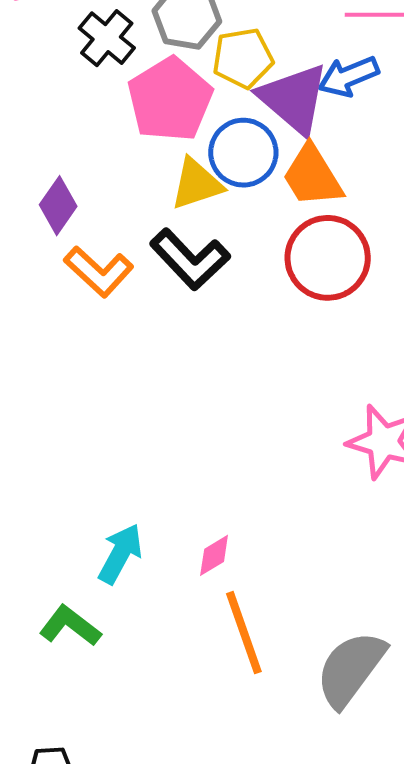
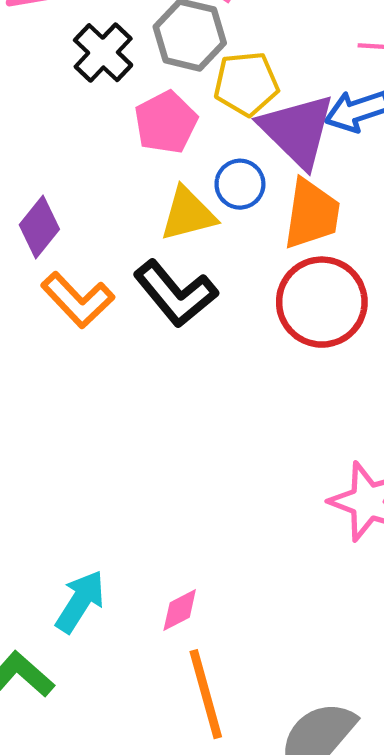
pink pentagon: (170, 99) -> (166, 122), size x0.7
blue circle: (243, 153) -> (240, 184), size x0.7
orange trapezoid: (312, 176) -> (312, 214), turned -144

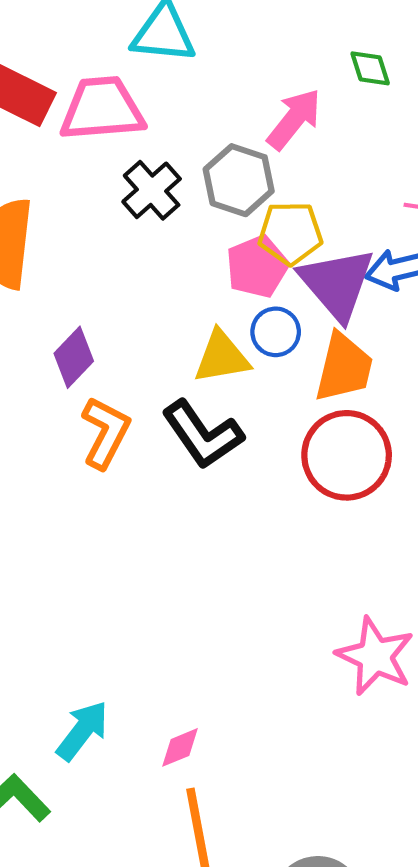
pink pentagon: (166, 122) -> (257, 267), moved
orange L-shape: (78, 300) -> (105, 433), turned -114

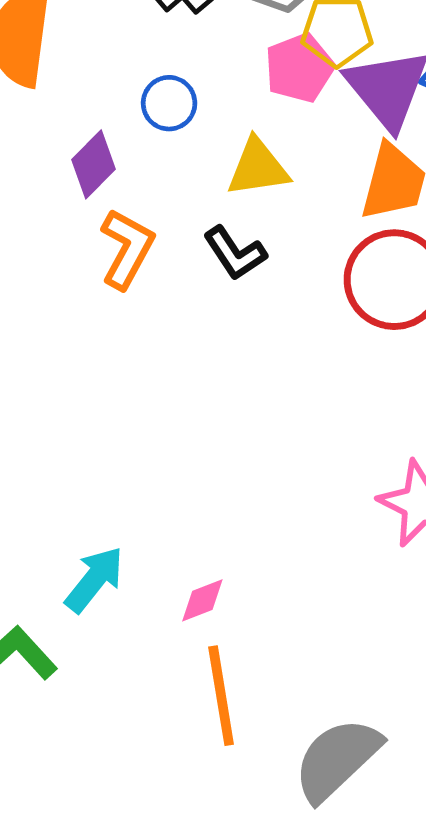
blue circle: (276, 332) -> (169, 103), moved
black L-shape: (203, 434) -> (235, 253), size x0.7

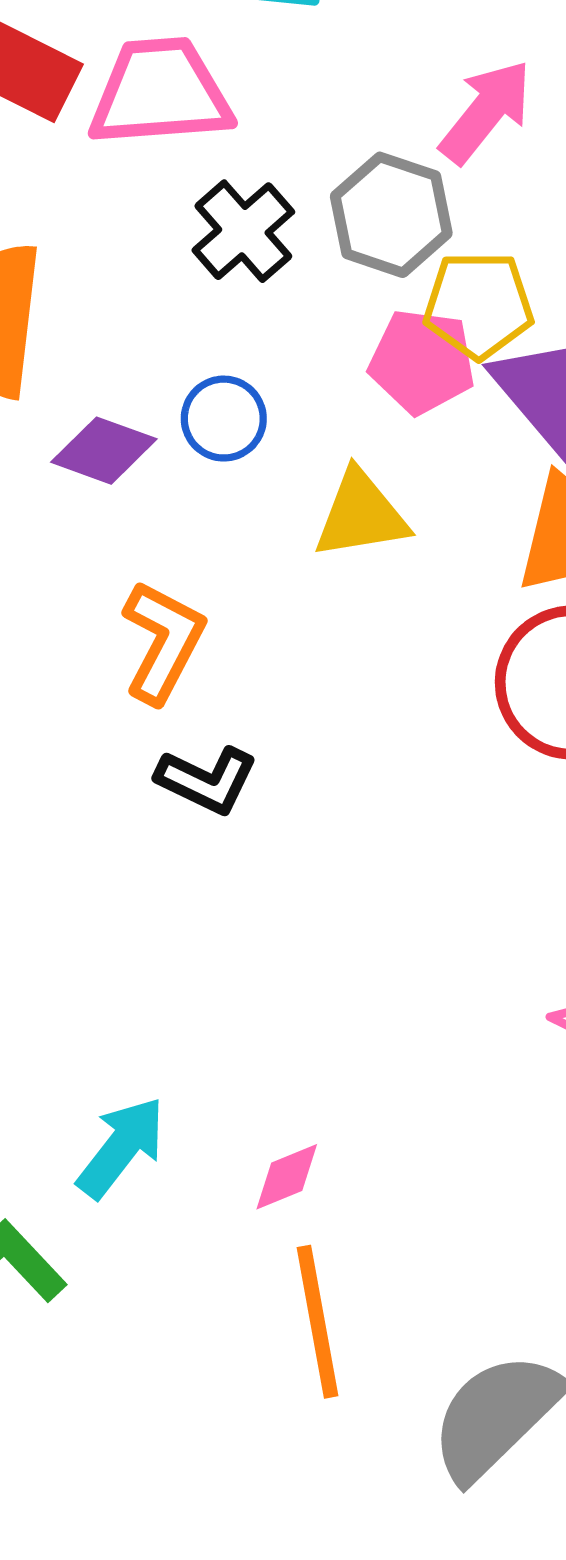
pink pentagon: (299, 68) -> (422, 362), turned 30
purple diamond: (93, 164) -> (104, 451), moved, turned 66
black L-shape: (235, 253) -> (207, 780), moved, turned -30

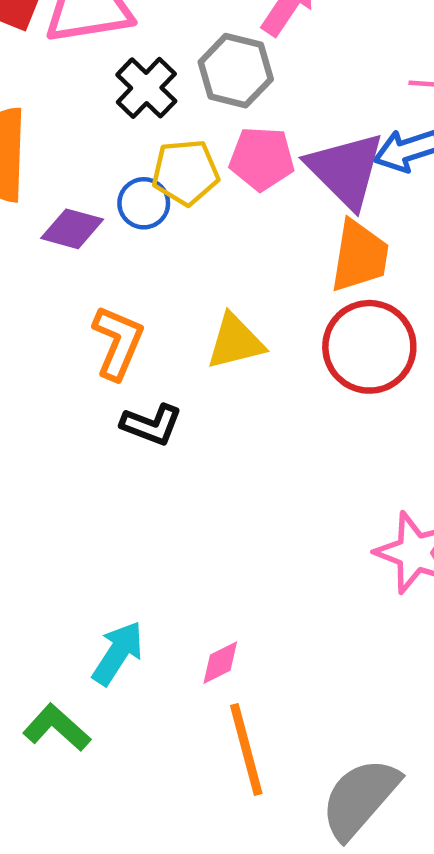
yellow pentagon: (478, 305) -> (185, 172), moved
yellow triangle: (361, 515) -> (235, 342), moved

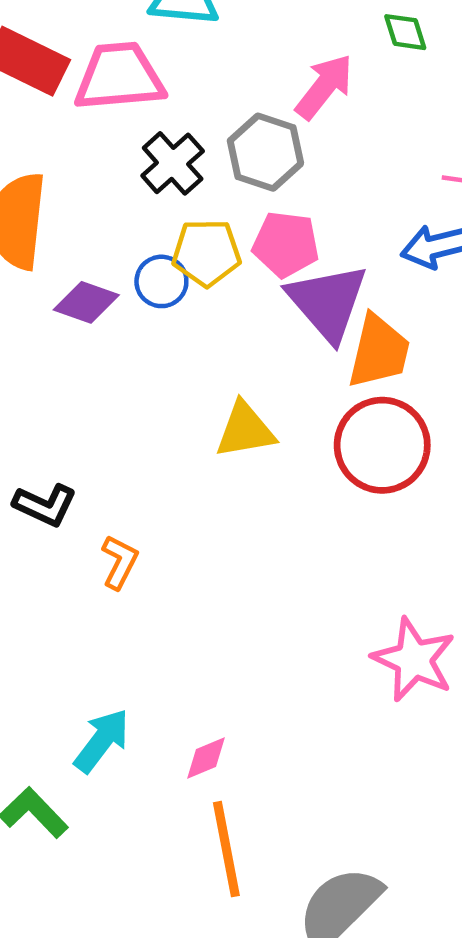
purple triangle: (346, 170) -> (328, 302), moved
orange L-shape: (118, 342) -> (120, 562), moved, size x0.7
black L-shape: (151, 425) -> (45, 505), moved

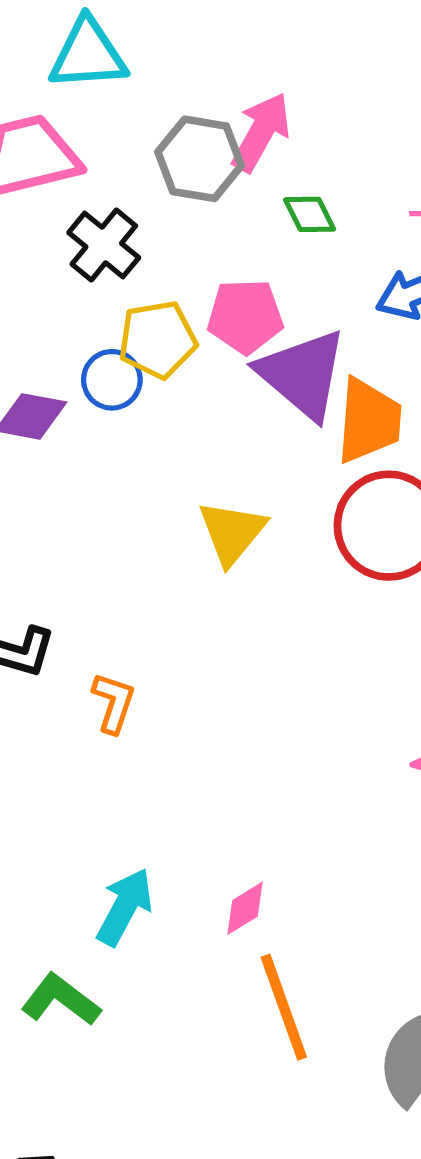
green diamond: (405, 32) -> (310, 214), moved
gray hexagon: (265, 152) -> (200, 159), moved
yellow triangle: (245, 430) -> (232, 532), turned -32

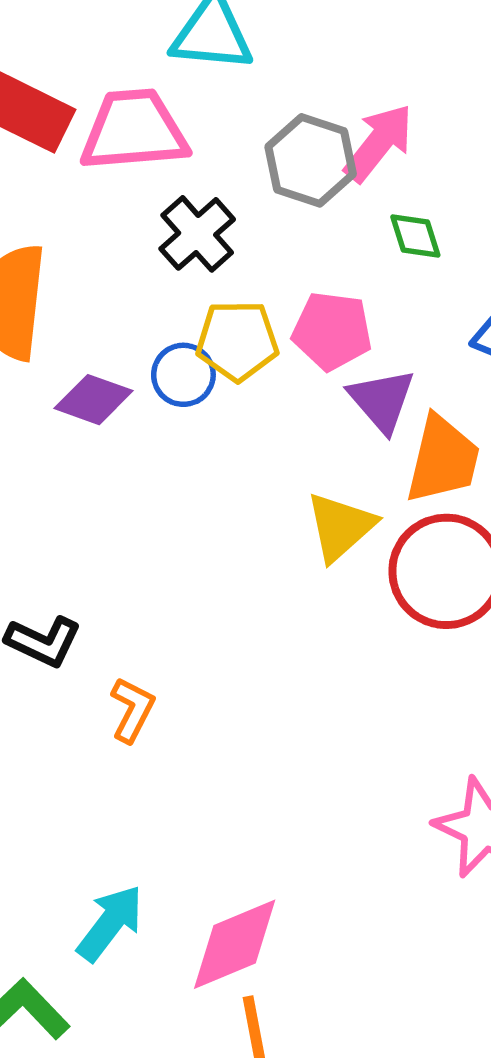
purple triangle: (303, 374) -> (382, 400), size x0.7
yellow triangle: (232, 532) -> (340, 527), moved
pink diamond: (245, 908) -> (235, 944), size x1.8

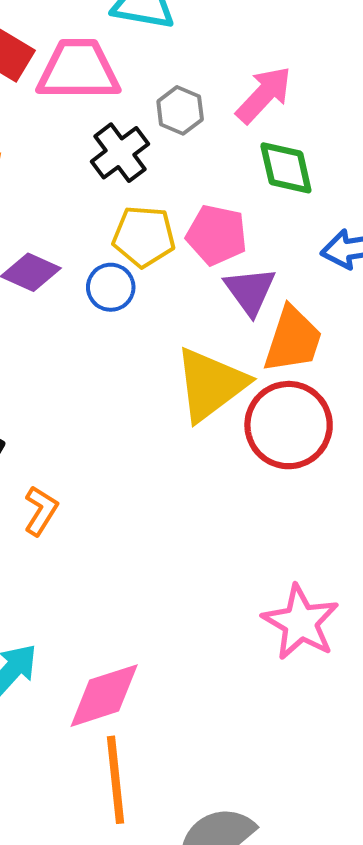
gray hexagon: (311, 160) -> (180, 110), moved, size x0.7
green diamond: (415, 236) -> (286, 168), size x1.4
blue circle: (183, 375) -> (111, 287), moved
yellow triangle: (340, 527) -> (211, 384), size x1.4

